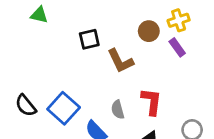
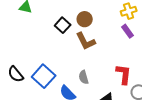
brown circle: (149, 31) -> (85, 19), moved
black square: (89, 39) -> (63, 25), turned -35
red L-shape: (152, 101) -> (124, 74), moved

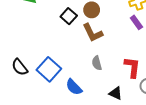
gray semicircle: (84, 77) -> (97, 63), moved

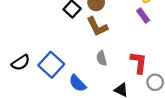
black semicircle: (20, 67) -> (21, 63), turned -84

